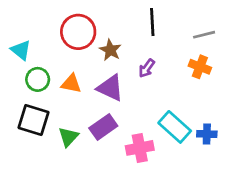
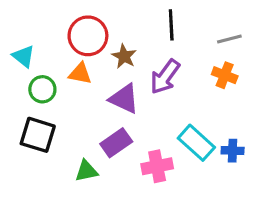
purple arrow: (147, 68) -> (165, 77), size x1.6
orange triangle: (71, 84) -> (80, 74), moved
green triangle: (68, 137) -> (86, 171), moved, turned 35

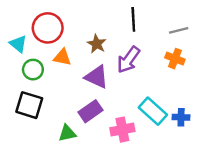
red circle: (88, 36) -> (48, 28), moved

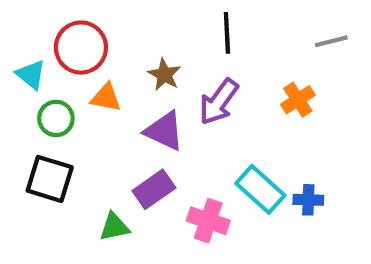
gray line: (179, 30) -> (331, 41), moved
orange cross: (175, 59) -> (298, 100), turned 36
pink cross: (122, 130) -> (208, 221), turned 30

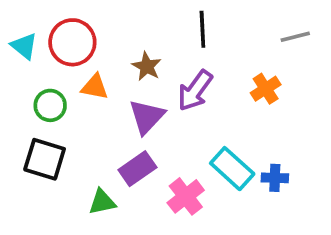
cyan triangle: (31, 75) -> (24, 46), moved
purple triangle: (164, 131) -> (147, 117), turned 48
pink cross: (208, 221) -> (186, 196), turned 33

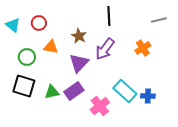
red circle: (72, 42) -> (39, 23), size x0.6
green triangle: (102, 202) -> (52, 92), moved

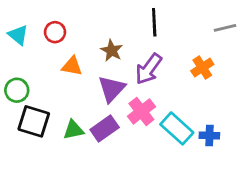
green circle: (27, 57) -> (17, 90), moved
pink cross: (100, 106) -> (141, 111), moved

